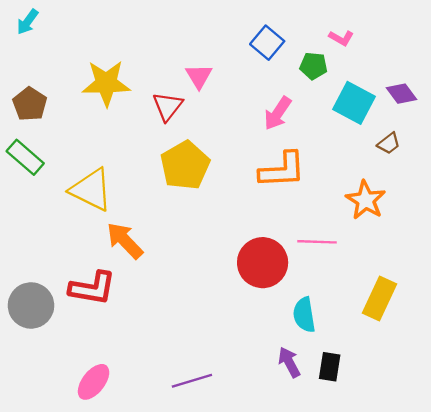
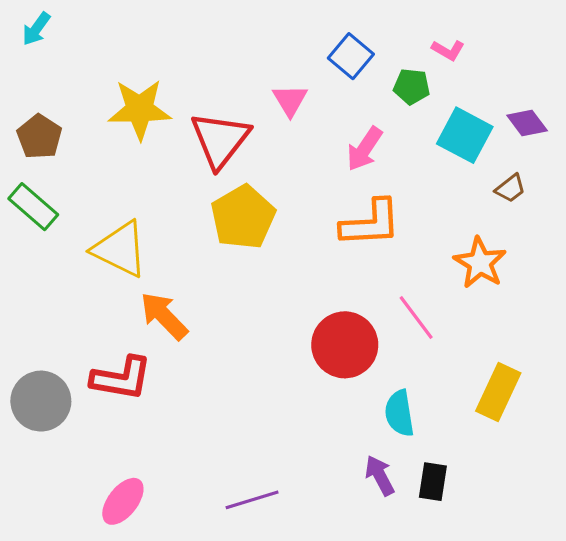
pink triangle: (199, 76) -> (290, 100), moved
red triangle: (168, 106) -> (220, 140), size x1.5
pink line: (317, 242) -> (416, 317), turned 51

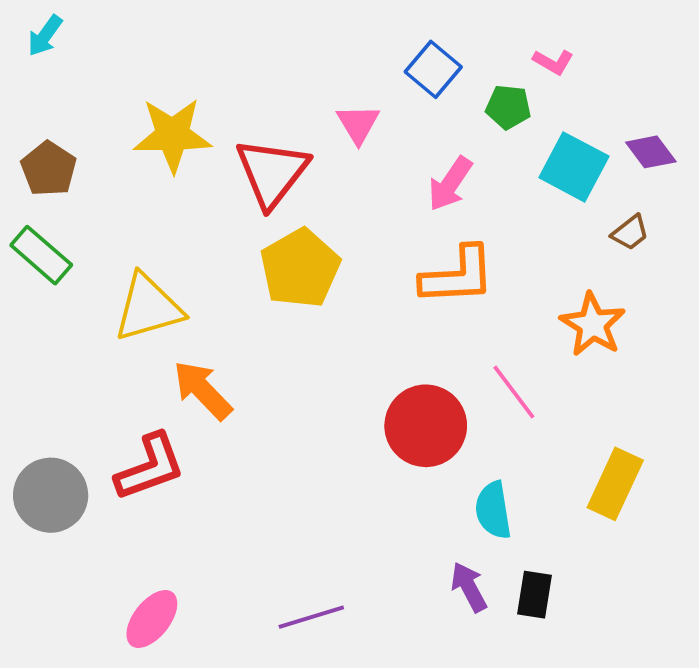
yellow triangle: (120, 249) -> (148, 308), turned -42
red L-shape: (121, 378) -> (150, 467), turned -30

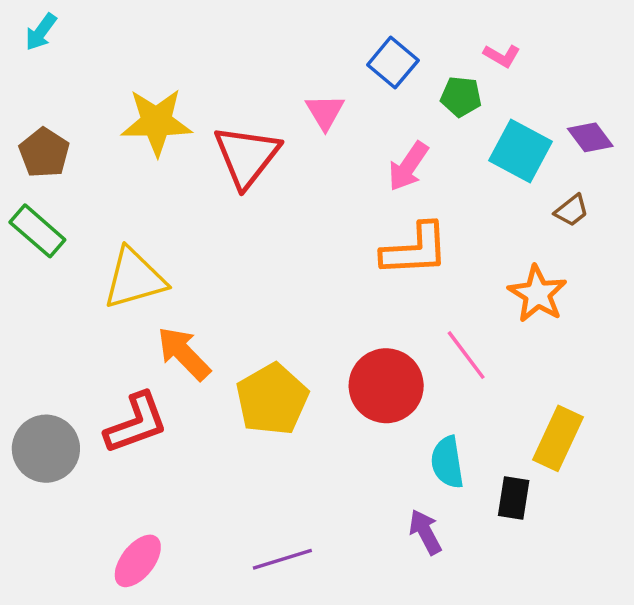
yellow pentagon: (300, 268) -> (272, 399), moved
black rectangle: (535, 595) -> (514, 498), moved

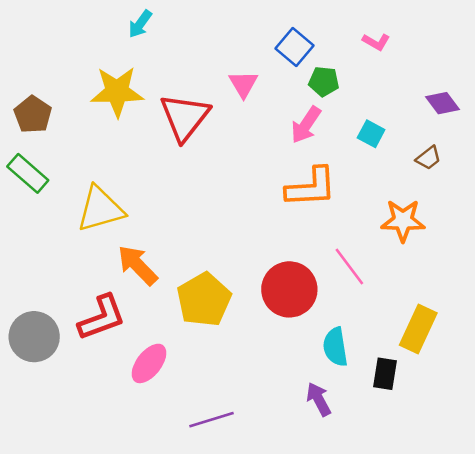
cyan arrow: (41, 32) -> (140, 24), moved
green pentagon: (461, 97) -> (324, 81), moved
cyan square: (521, 151) -> (371, 134), moved, size x0.6
orange star: (538, 294) -> (403, 221), turned -30
pink ellipse: (138, 561) -> (149, 363), moved

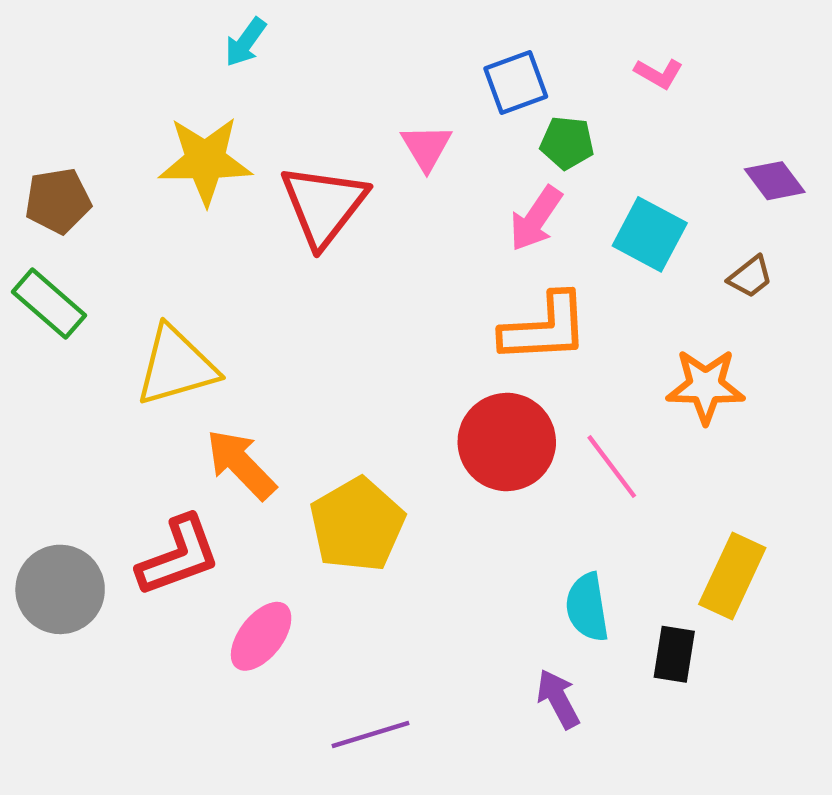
blue square: (294, 47) -> (516, 82), turned 30
brown pentagon: (33, 115) -> (58, 201), turned 30
cyan square: (371, 134) -> (650, 234), size x1.5
red circle: (289, 289) -> (507, 442), moved

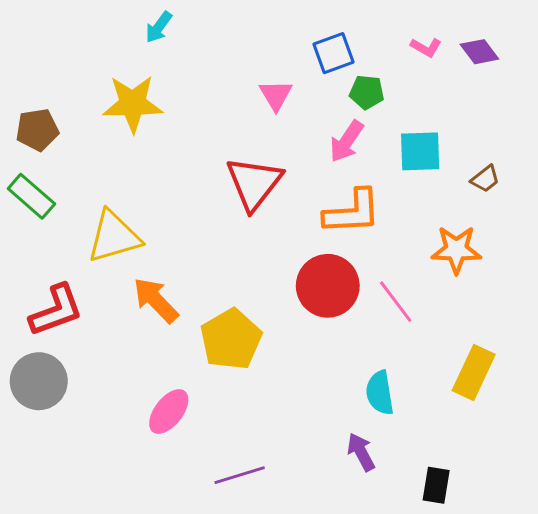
purple diamond: (775, 181) -> (479, 52), moved
red triangle: (324, 205) -> (254, 183), moved
cyan square: (650, 234) -> (420, 151), turned -30
red L-shape: (178, 556) -> (56, 310), moved
black rectangle: (674, 654) -> (436, 485), moved

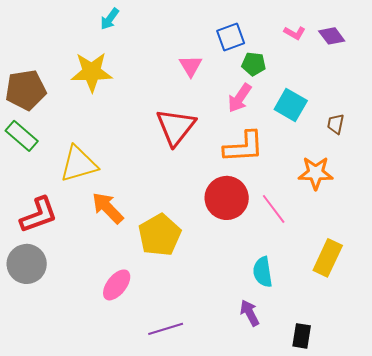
brown pentagon: (37, 130) -> (26, 90), size x1.4
cyan square: (420, 151) -> (291, 105), turned 32
brown trapezoid: (485, 179) -> (336, 124), turned 140

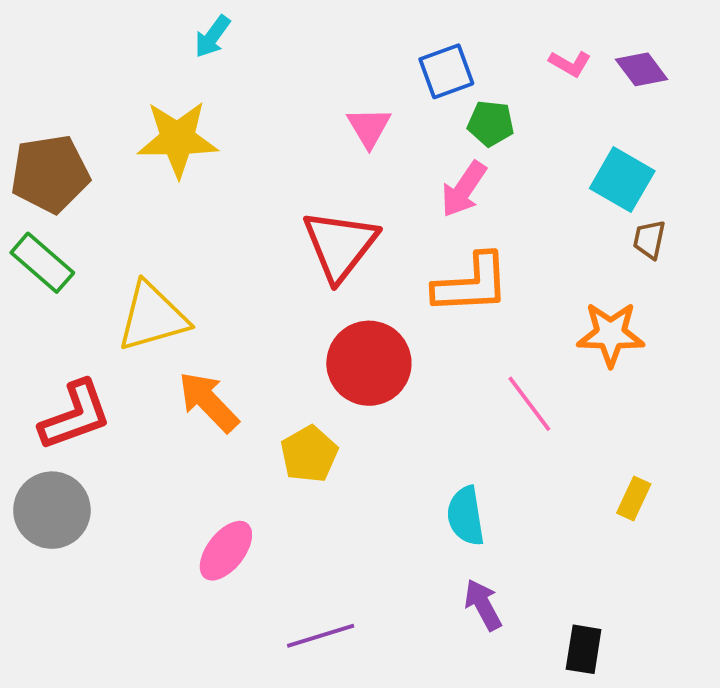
cyan square: (291, 105) -> (622, 180), moved
red circle: (227, 198) -> (369, 363), moved
yellow pentagon: (160, 235) -> (309, 454), size x0.7
yellow rectangle: (328, 258) -> (634, 499), size x0.6
cyan semicircle: (263, 272) -> (466, 516), moved

